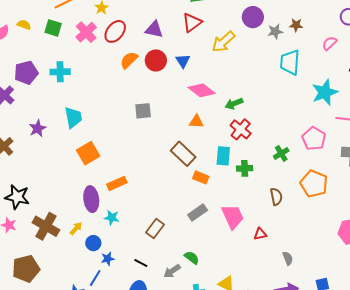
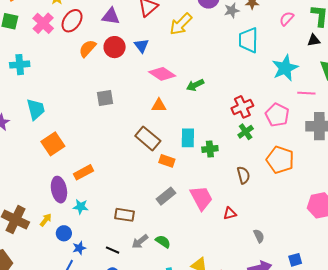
red cross: (241, 129) -> (242, 107), moved, turned 30
brown rectangle: (155, 229) -> (124, 215), turned 66
gray arrow: (172, 271) -> (140, 242), moved

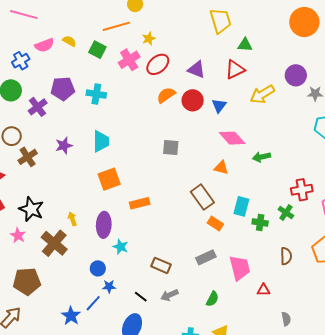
green cross: (246, 132) -> (286, 213), moved, turned -35
orange rectangle: (84, 172) -> (140, 203), moved
yellow arrow: (46, 220) -> (72, 219), moved, turned -72
green semicircle: (163, 242) -> (212, 299), moved, turned 70

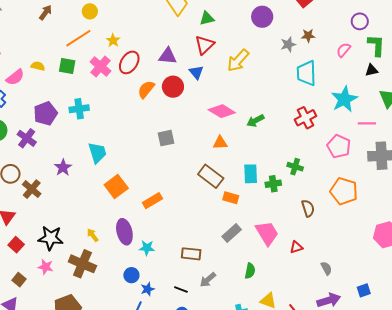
purple circle: (296, 75) -> (262, 17), moved
blue triangle: (219, 106) -> (196, 72), moved
red cross: (302, 190) -> (305, 118), moved

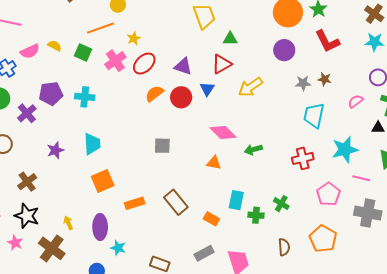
brown rectangle: (211, 176) -> (176, 202), moved
brown cross: (32, 189) -> (27, 182), moved

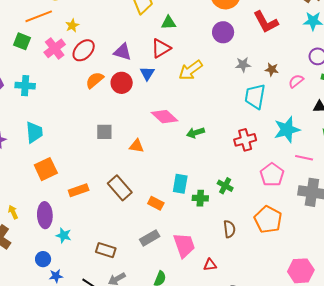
brown star: (325, 79) -> (272, 69), moved
orange triangle: (214, 163) -> (137, 146), moved

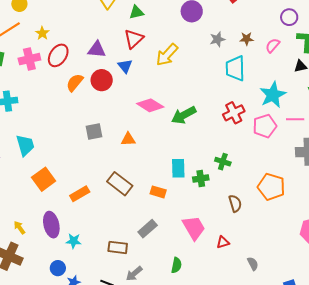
pink cross: (55, 48) -> (29, 59), turned 35
green arrow: (195, 133) -> (184, 115), size x1.4
pink pentagon: (272, 175) -> (265, 126), moved, turned 30
gray rectangle: (150, 238) -> (148, 229), moved

